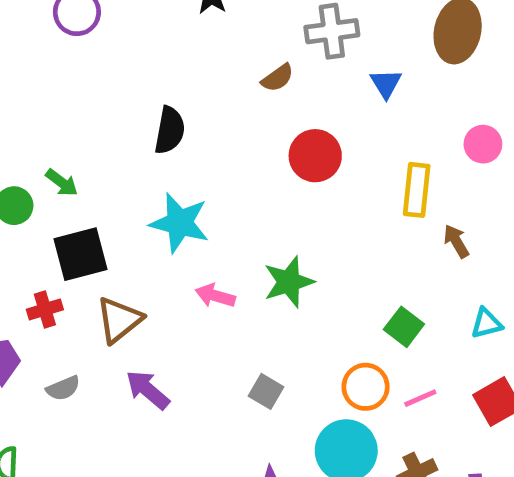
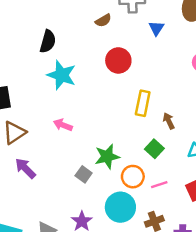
yellow rectangle: (417, 190) -> (143, 103), moved
cyan star: (180, 223) -> (61, 75), moved
brown arrow: (456, 241) -> (169, 121), moved
green star: (289, 282) -> (107, 157), moved

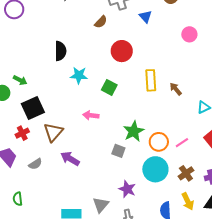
cyan star: (61, 75) -> (79, 75), size x0.7
green square: (154, 149) -> (109, 87), moved

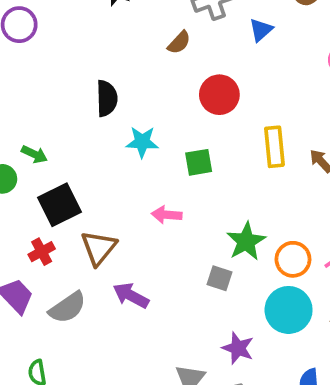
blue triangle: (145, 17) -> (261, 30), turned 32
green square: (109, 87) -> (199, 162), turned -35
gray semicircle: (35, 164) -> (68, 308), size x1.5

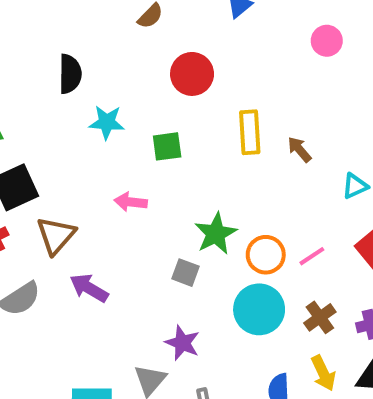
purple star: (238, 348) -> (182, 343), moved

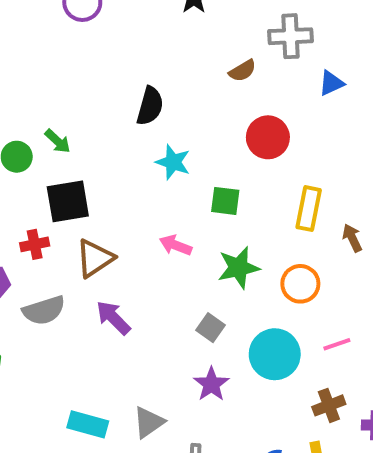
green star: (216, 234) -> (238, 268), moved
orange circle: (266, 255) -> (300, 284), moved
cyan circle: (259, 309) -> (275, 354), moved
purple star: (182, 343) -> (211, 384), moved

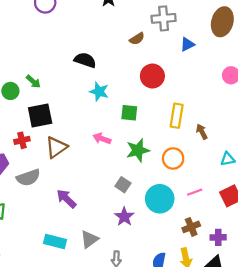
black semicircle: (150, 106) -> (85, 60), turned -85
purple arrow: (113, 318) -> (66, 199), moved

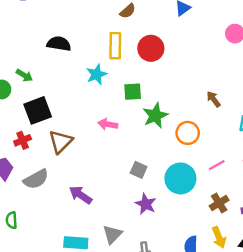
black semicircle: (85, 60) -> (59, 44), moved
cyan star: (99, 92) -> (97, 74), turned -30
yellow rectangle: (177, 116) -> (115, 46), moved
green star: (138, 150) -> (155, 116), moved

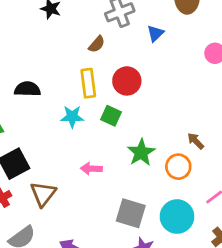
cyan star: (97, 74) -> (72, 117), turned 30
green square: (133, 92) -> (111, 116), moved, turned 36
brown arrow: (214, 99) -> (196, 141), moved
gray square: (139, 170) -> (131, 213), size x1.6

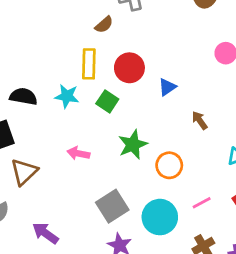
blue triangle: (155, 33) -> (167, 87), moved
black semicircle: (27, 89) -> (23, 96), moved
brown arrow: (196, 141) -> (200, 120), moved
gray square: (131, 213) -> (112, 206), turned 32

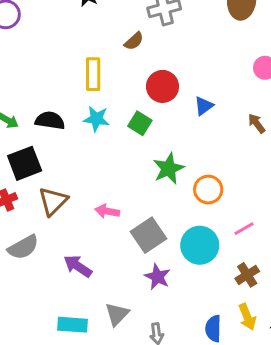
yellow rectangle: (89, 64) -> (93, 74), moved
brown arrow: (200, 120) -> (257, 123), moved
pink arrow: (78, 153) -> (107, 211), moved

